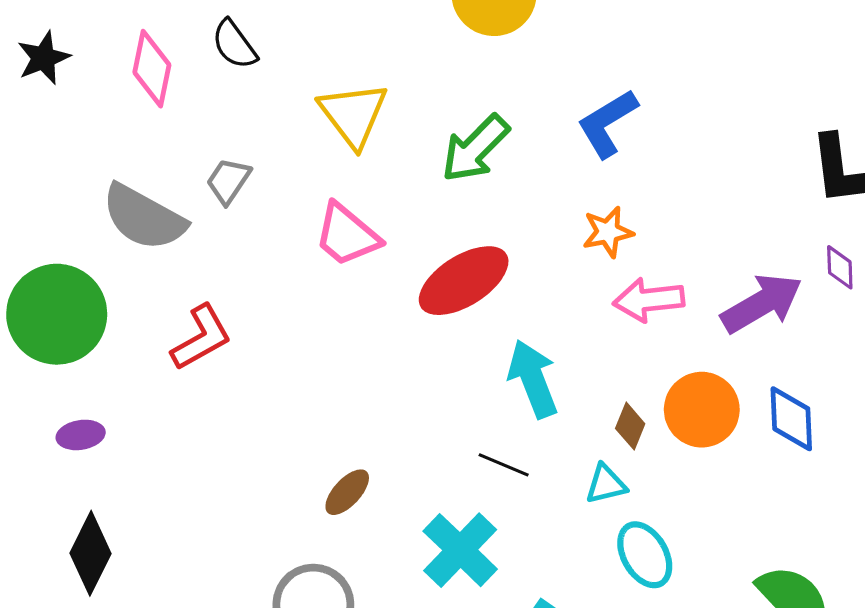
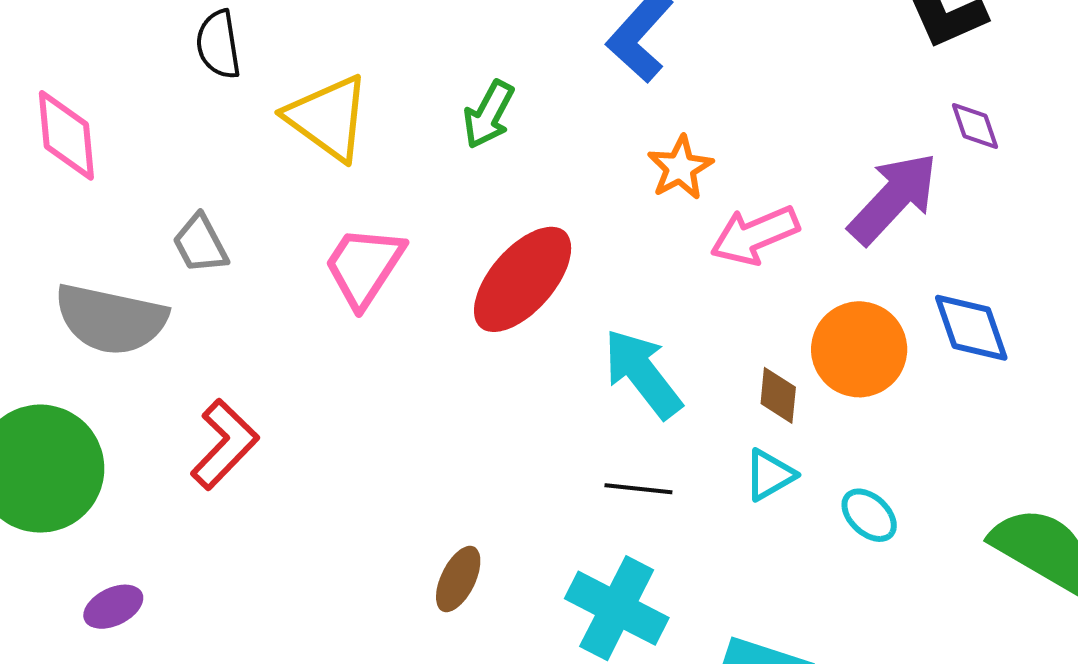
black semicircle: (234, 44) -> (218, 44), moved, turned 44
green arrow: (475, 148) -> (489, 114), size x0.7
gray trapezoid: (228, 181) -> (200, 244), turned -45
pink trapezoid: (347, 235) -> (364, 266), turned 100
cyan ellipse: (645, 555) -> (869, 515), moved, size x0.7

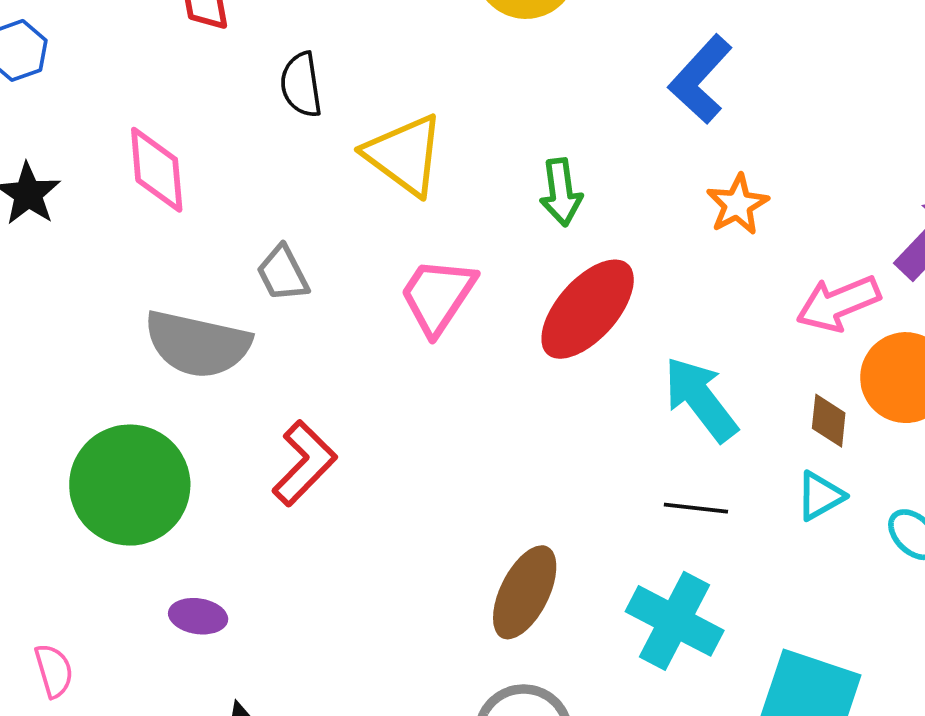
green arrow: (489, 114) -> (561, 192), moved, turned -36
pink arrow: (755, 235) -> (838, 303), moved
brown ellipse: (458, 579) -> (525, 592), size x1.5
purple ellipse: (113, 607) -> (198, 616), turned 34

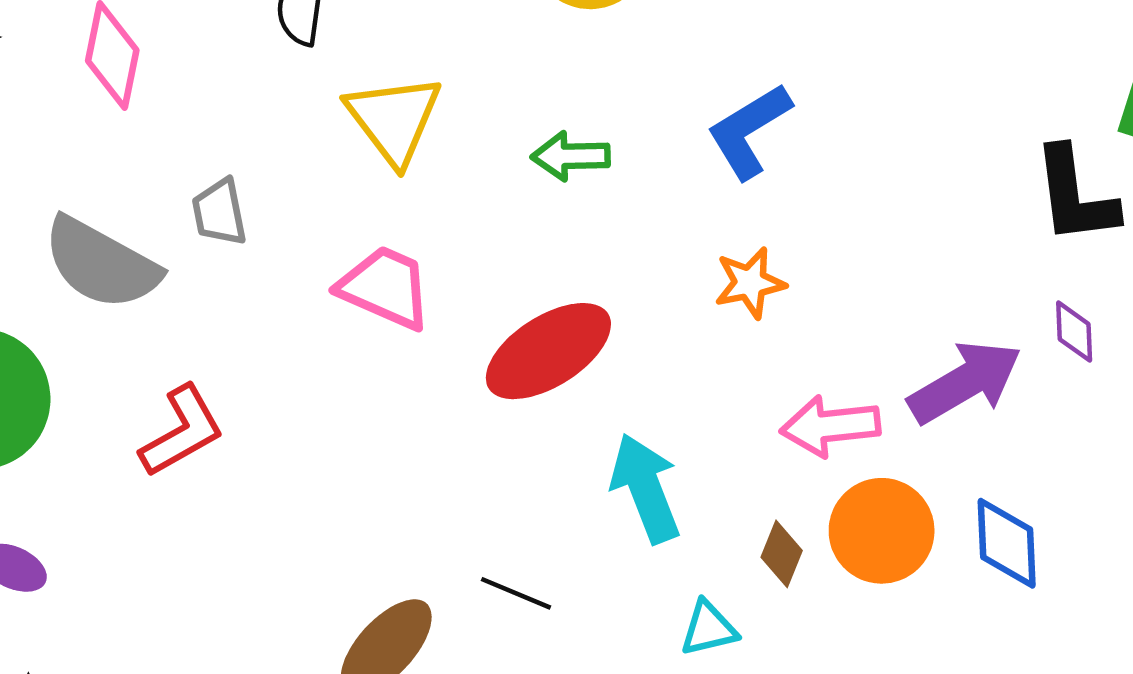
green arrow: (561, 192) -> (571, 156), moved, turned 80
pink trapezoid: (438, 296) -> (385, 287), turned 64
cyan triangle: (820, 496) -> (709, 628), moved
black line: (696, 508) -> (516, 593), moved

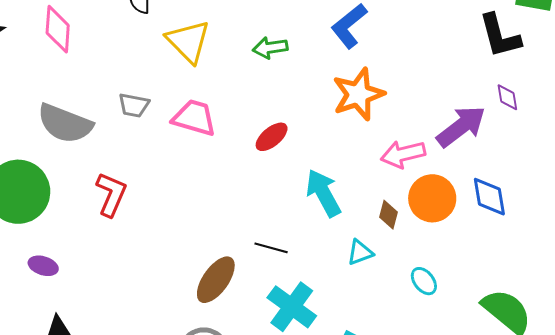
gray trapezoid: (219, 212) -> (134, 105), moved, turned -60
orange star: (750, 283) -> (358, 94), size x1.6
red ellipse: (548, 351) -> (272, 137), size x0.6
red L-shape: (182, 431) -> (111, 194), turned -30

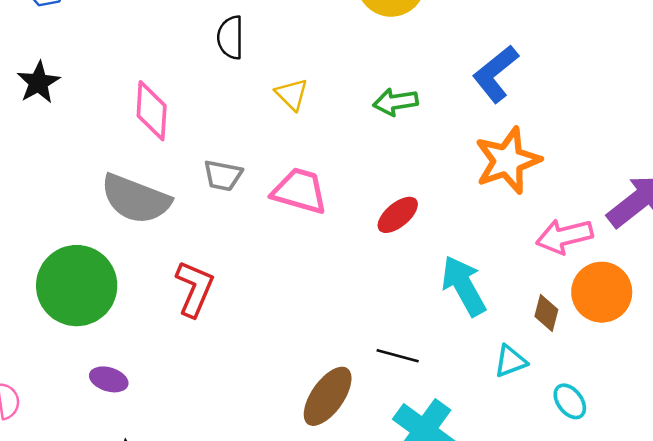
pink diamond: (58, 29) -> (152, 111), moved
yellow triangle: (188, 41) -> (292, 94), size x0.6
cyan ellipse: (424, 281) -> (570, 401), moved

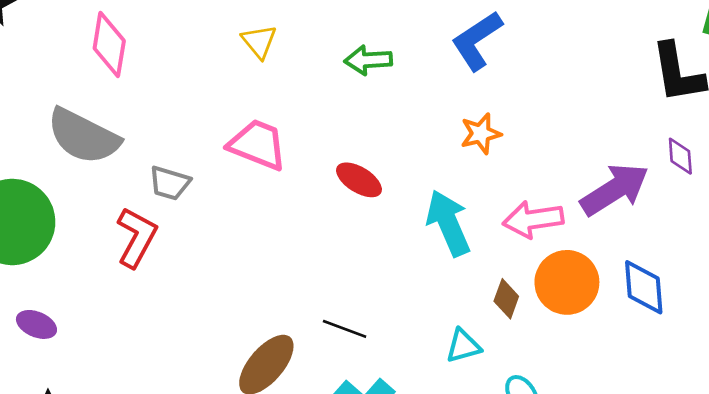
orange star: (508, 161) -> (481, 134), size x0.6
gray trapezoid: (223, 175) -> (170, 183), moved
red ellipse: (398, 215) -> (359, 180), turned 66
cyan arrow: (464, 286) -> (448, 223), moved

